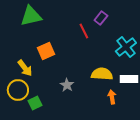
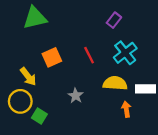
red line: (84, 31) -> (89, 55), moved
cyan cross: (126, 47) -> (125, 53), moved
green square: (35, 103) -> (39, 116), turned -32

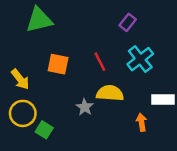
orange square: (52, 57) -> (58, 64), turned 36
yellow arrow: (28, 77) -> (20, 79), moved
yellow semicircle: (115, 83) -> (110, 93), moved

